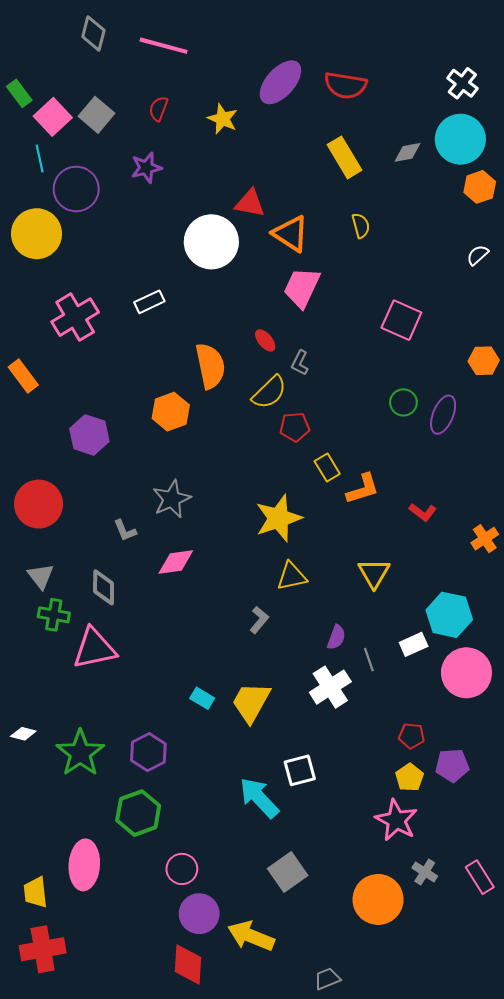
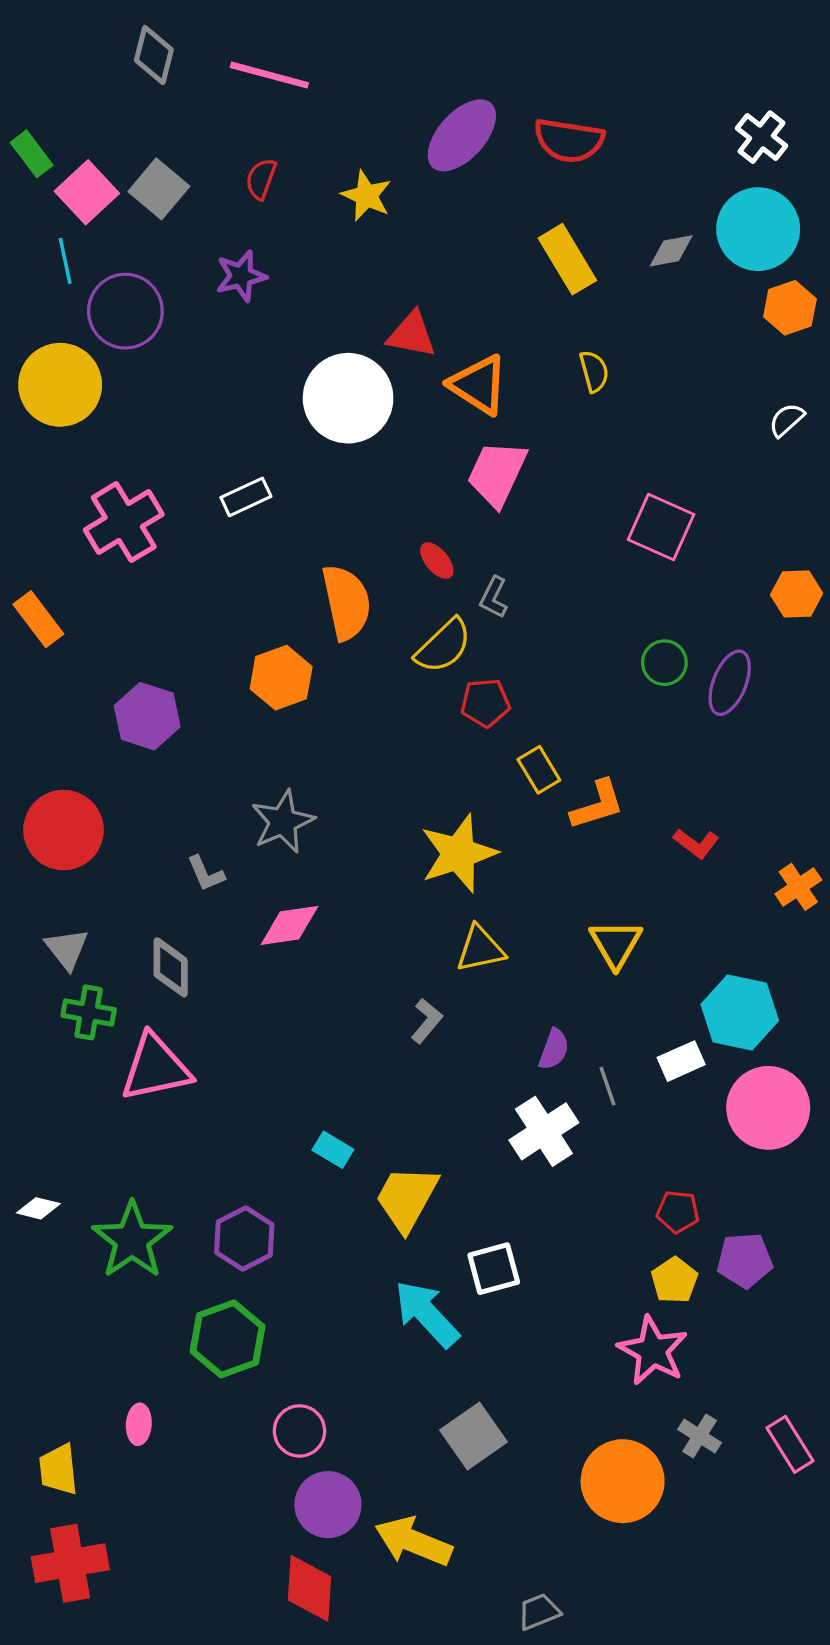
yellow trapezoid: (251, 702) -> (407, 1198), moved
pink ellipse: (84, 865) -> (139, 1424), size x0.5

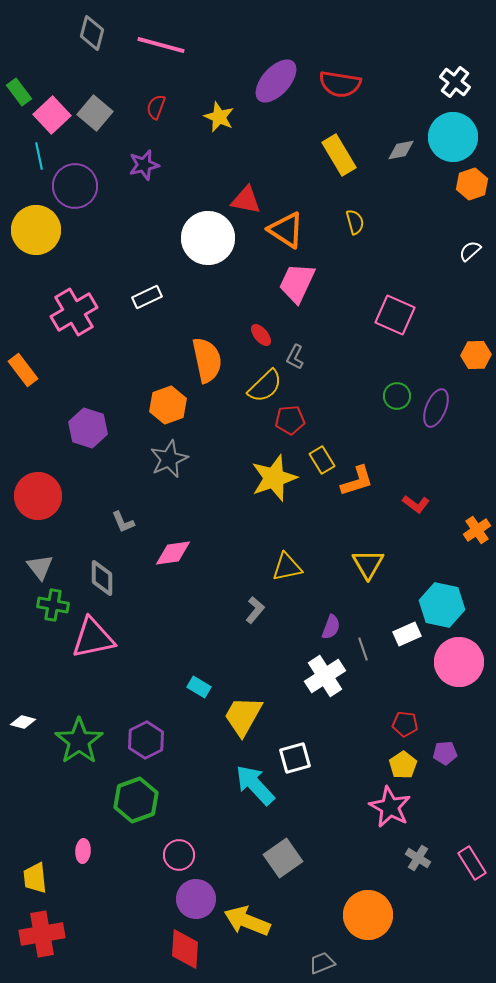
gray star: (283, 822) -> (169, 459), moved
yellow star: (459, 853) -> (274, 478), moved
purple pentagon: (745, 1260) -> (445, 753), size x0.7
orange circle: (623, 1481) -> (368, 915), moved

